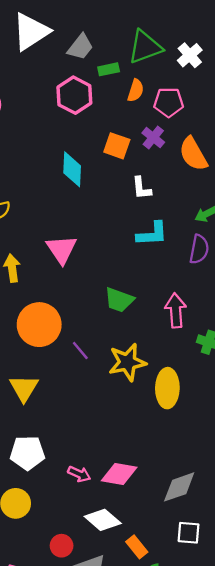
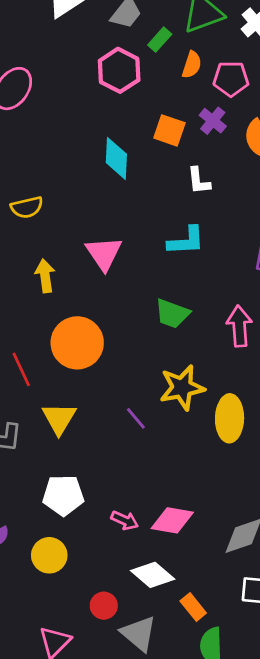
green rectangle: (109, 69) -> (160, 40), turned -36
cyan L-shape: (152, 234) -> (186, 241), moved
purple line: (80, 350) -> (136, 418), moved

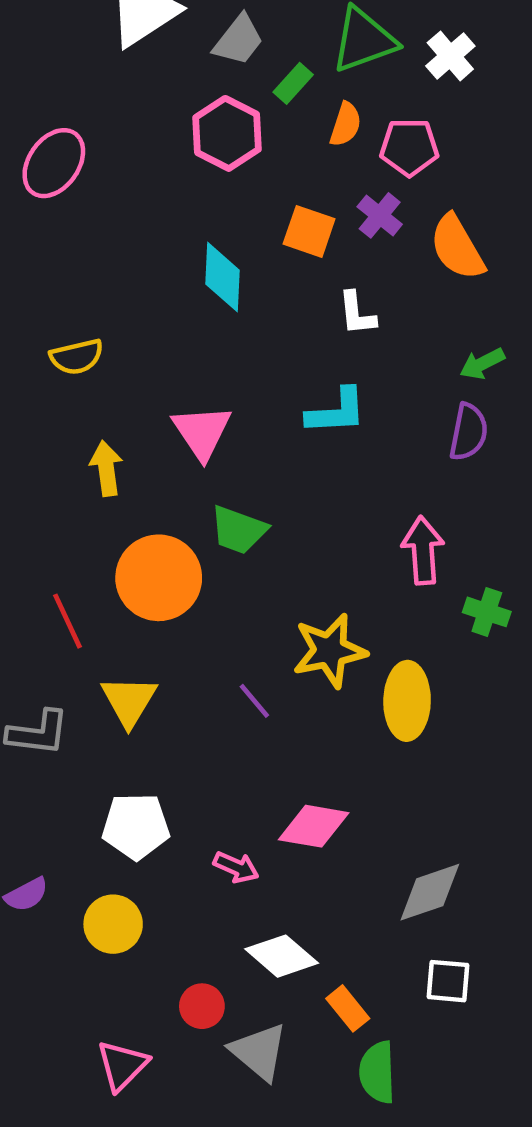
green trapezoid: (172, 314) -> (238, 530), moved
pink diamond: (172, 520) -> (314, 826), moved

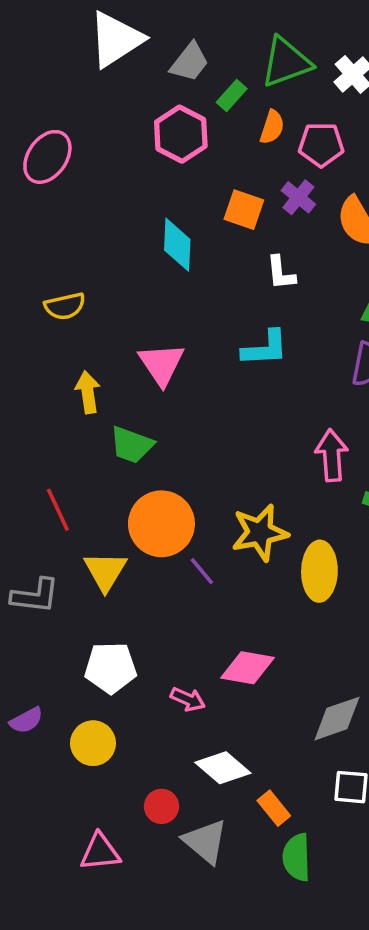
green trapezoid: (238, 530) -> (132, 445), moved
orange circle: (159, 578) -> (161, 524), moved
pink triangle: (122, 1065) -> (100, 852), turned 39

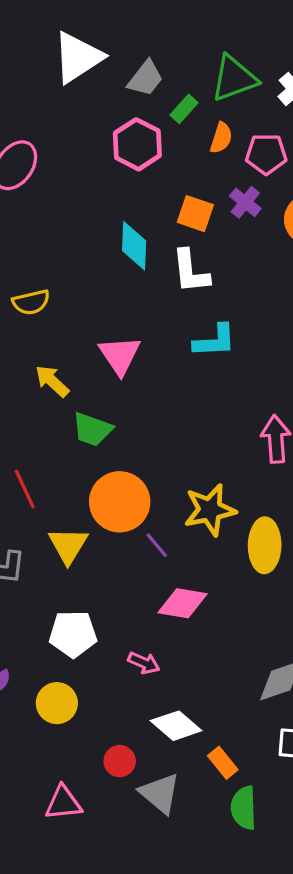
white L-shape: (281, 273) -> (191, 272), moved, size x1.4
yellow arrow: (88, 392) -> (52, 381), turned -39
pink diamond: (247, 668) -> (182, 603), moved

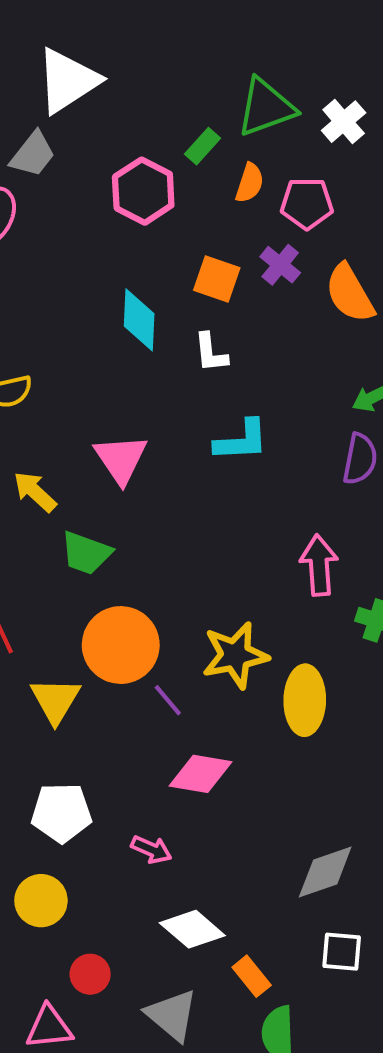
gray trapezoid: (145, 78) -> (33, 154), moved
white L-shape: (191, 272) -> (211, 353), size x0.7
red circle: (120, 761) -> (90, 974), moved

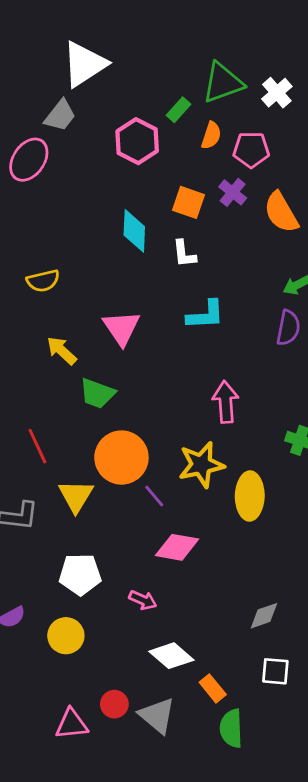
pink arrow: (319, 565) -> (226, 402), moved
gray diamond: (325, 872) -> (264, 616), size x0.7
red circle: (90, 974) -> (114, 704), moved

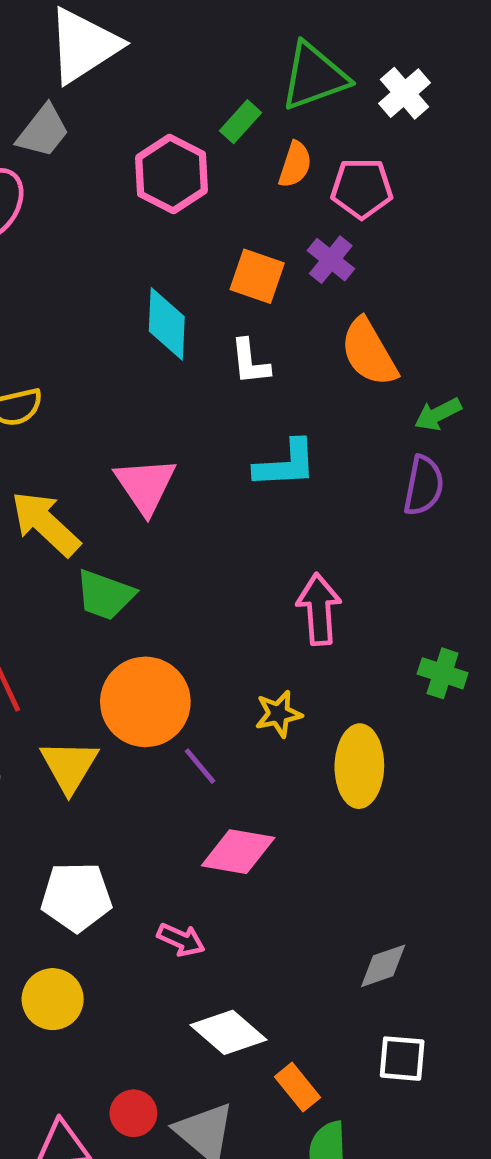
orange semicircle: (281, 212) -> (369, 352), moved
yellow arrow: (62, 351) -> (45, 524), size x1.4
yellow star: (201, 465) -> (279, 714), size x0.6

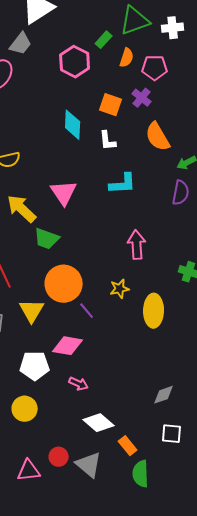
white cross: (405, 93) -> (173, 28), turned 35
pink diamond: (238, 852) -> (68, 346), moved

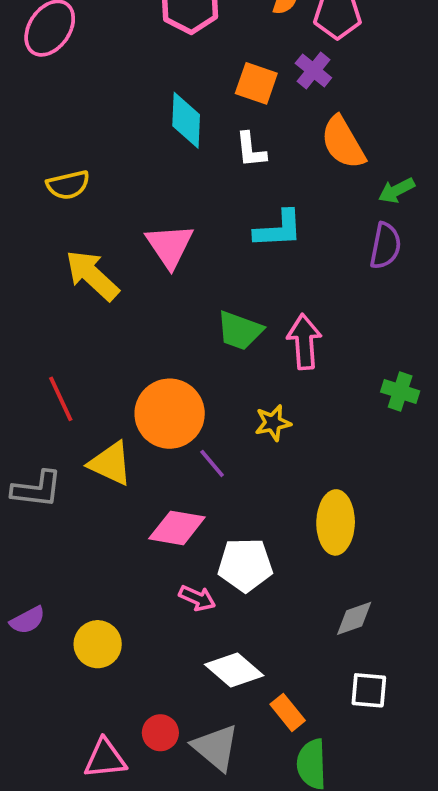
green trapezoid: (47, 239) -> (240, 331), moved
yellow triangle: (32, 311) -> (111, 463), turned -36
yellow ellipse: (154, 311) -> (336, 522), moved
white pentagon: (35, 366) -> (245, 565), moved

